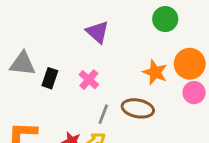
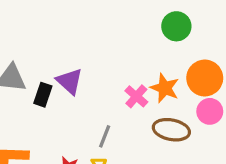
purple triangle: (97, 32) -> (70, 81), moved
pink cross: (89, 80) -> (136, 96), moved
brown ellipse: (138, 108) -> (171, 130), moved

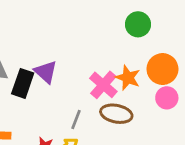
black rectangle: (43, 95) -> (23, 83), size x1.4
pink cross: (136, 96) -> (103, 85), size x1.4
brown ellipse: (171, 130) -> (116, 114), moved

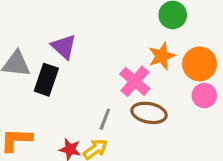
purple triangle: (46, 72) -> (64, 47), moved
orange star: (128, 78) -> (162, 56), moved, turned 30

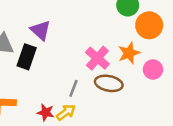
orange star: (162, 56) -> (129, 53), moved
orange circle: (200, 64) -> (149, 25), moved

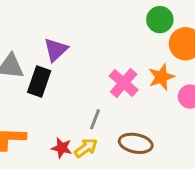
purple triangle: (41, 30) -> (56, 50), turned 35
brown ellipse: (109, 83) -> (136, 143), moved

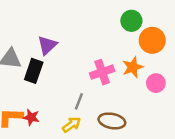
pink cross: (124, 83) -> (102, 72), turned 30
red star: (62, 148) -> (31, 117), moved

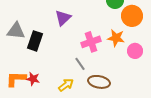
purple triangle: (47, 45) -> (63, 18), moved
orange star: (133, 67) -> (116, 38), turned 30
gray line: (79, 101) -> (80, 64), moved, turned -56

